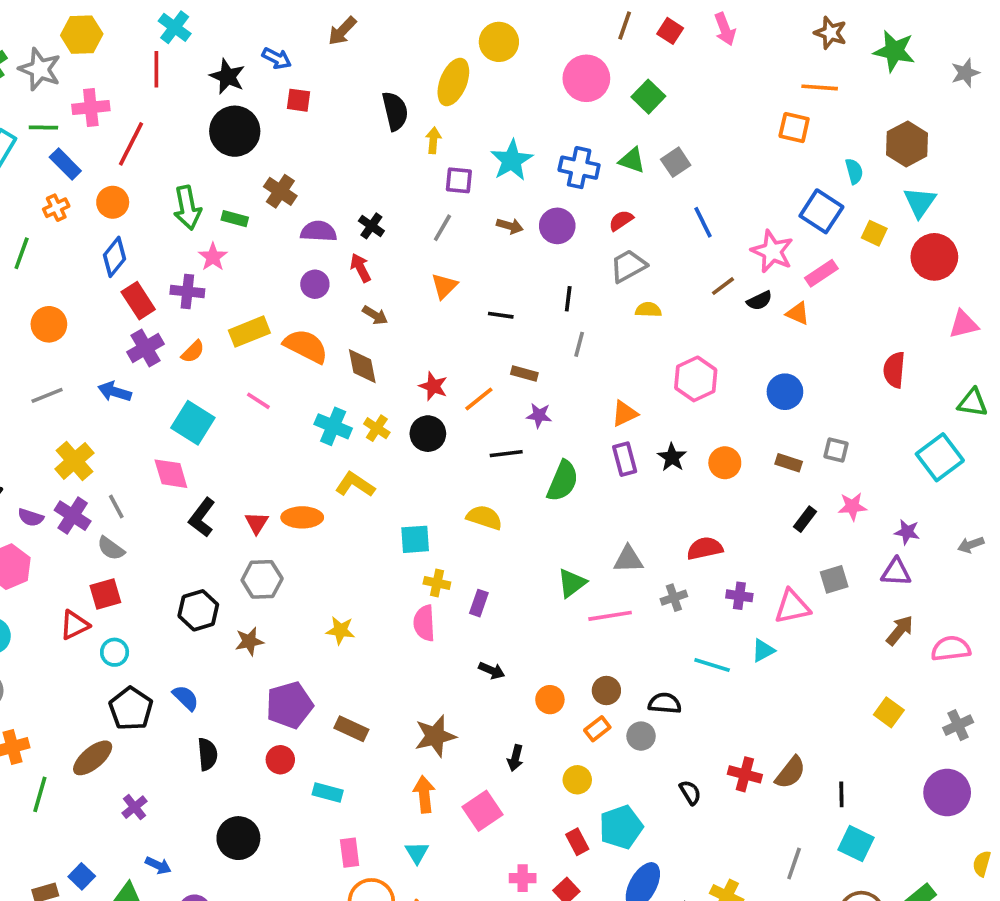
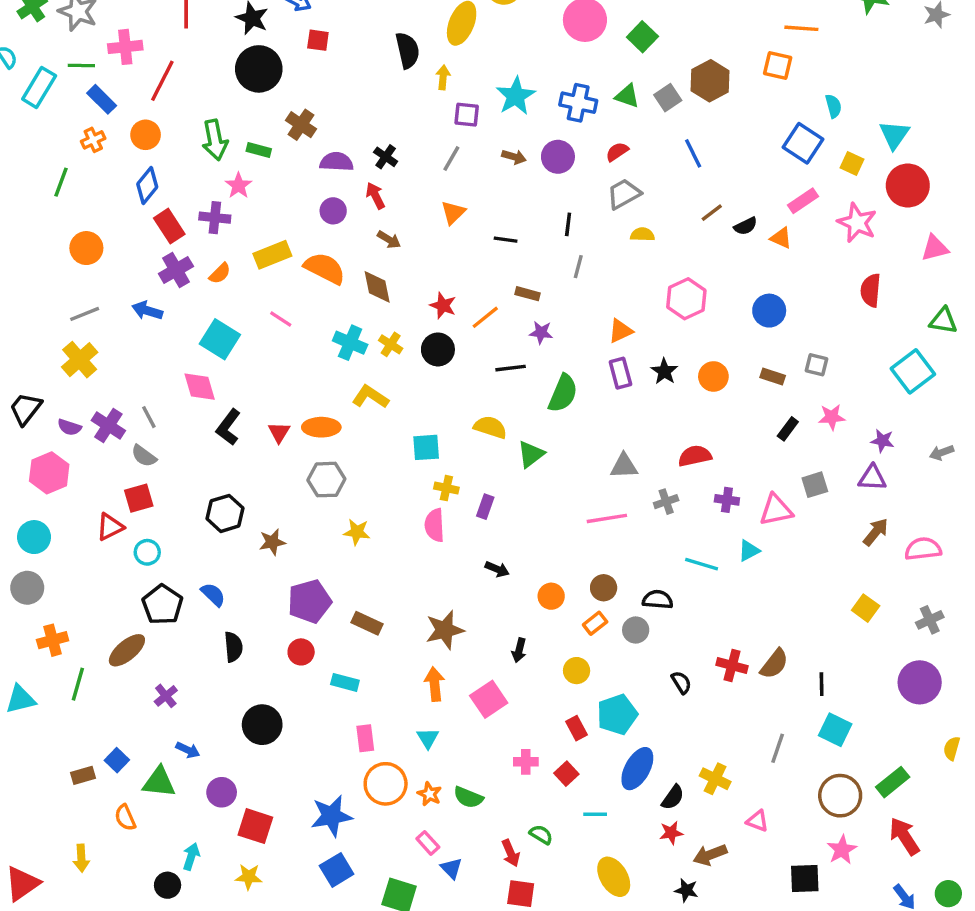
brown hexagon: (907, 144) -> (710, 81), moved
pink star: (772, 251) -> (857, 223), moved
yellow cross: (74, 461) -> (80, 360), moved
gray hexagon: (262, 579) -> (326, 480), moved
green triangle: (572, 583) -> (531, 454), moved

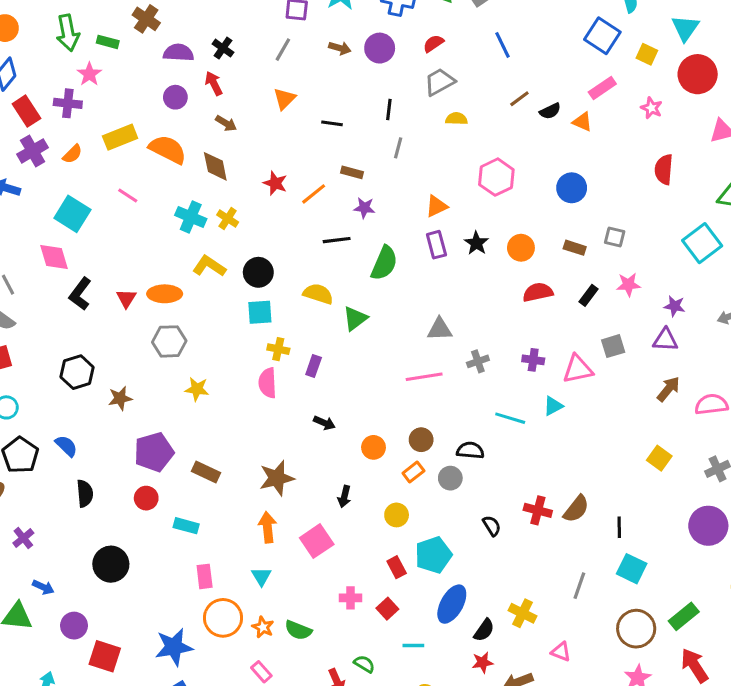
pink star: (857, 223) -> (651, 108), size x0.6
black circle: (438, 349) -> (258, 272), moved
red semicircle: (695, 456) -> (538, 292), moved

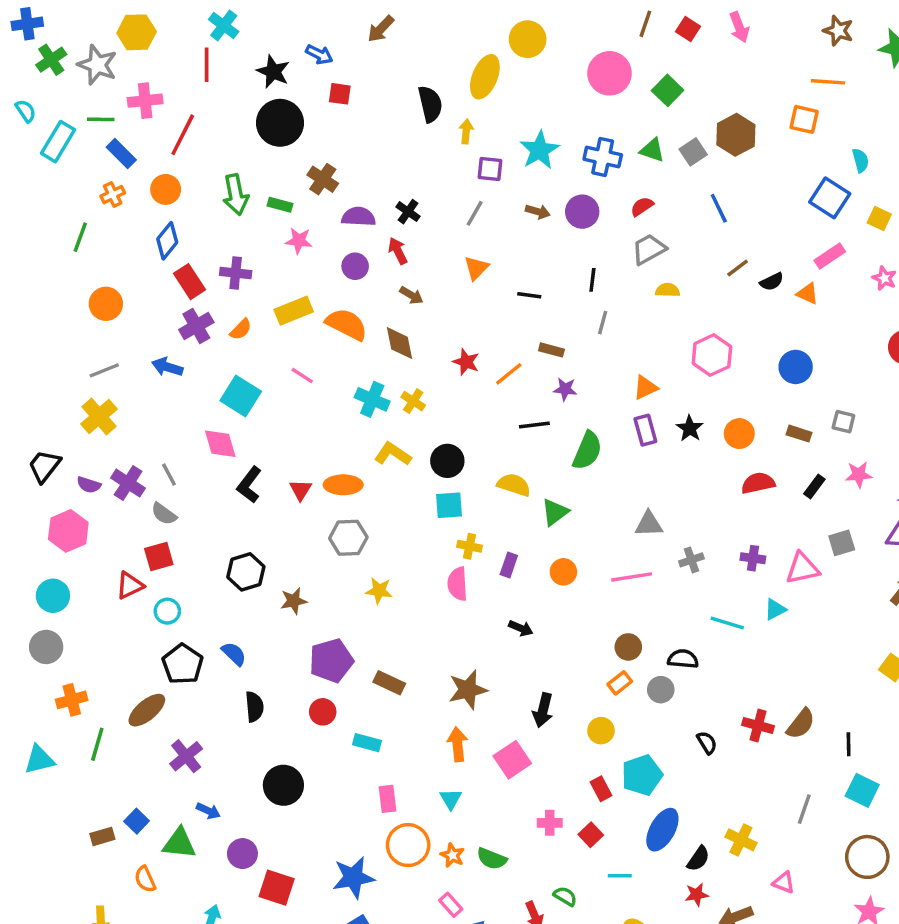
pink star: (89, 74) -> (299, 241), moved, turned -30
orange circle: (374, 447) -> (563, 572), moved
black arrow: (344, 497) -> (543, 710), size x1.4
purple cross: (23, 538) -> (186, 756), size x1.4

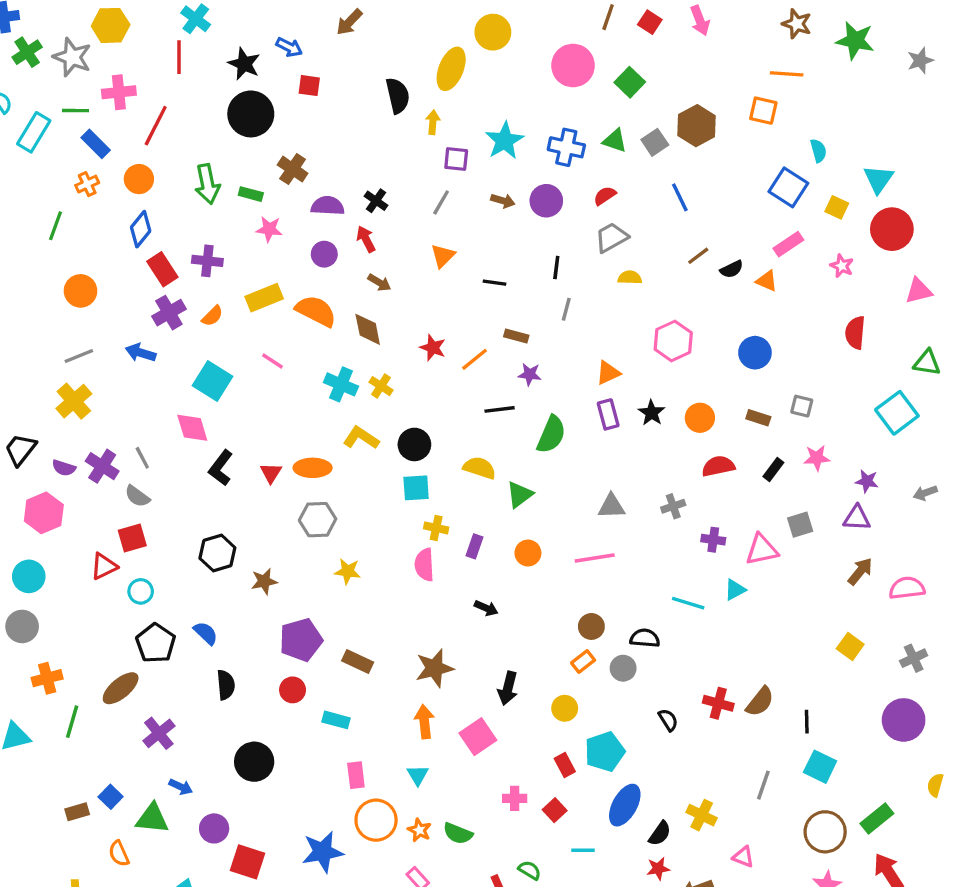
gray cross: (691, 560) -> (673, 506), moved

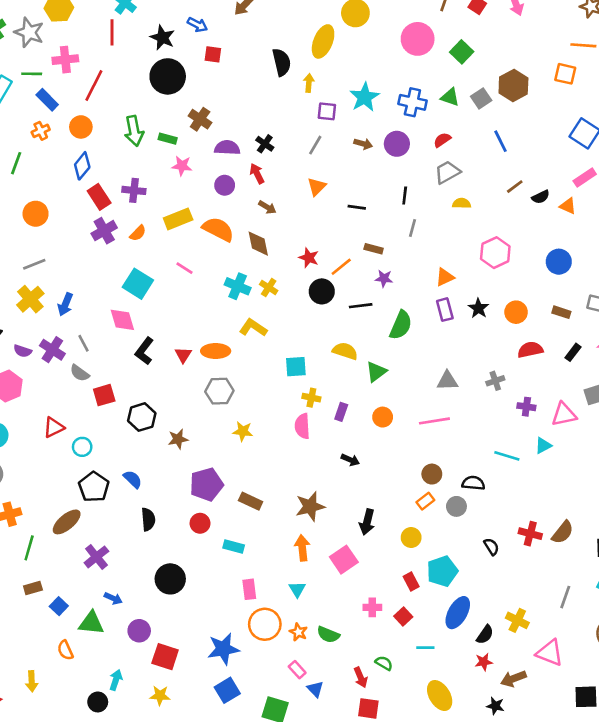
blue arrow: (141, 353) -> (65, 304), moved, turned -85
black circle: (414, 444) -> (322, 291), moved
red square: (132, 538) -> (104, 395), moved
brown rectangle: (77, 812) -> (33, 588), moved
pink triangle: (743, 857) -> (550, 653), size x1.6

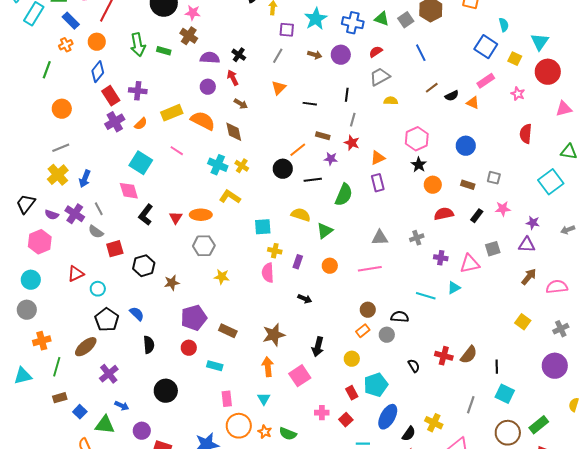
pink star: (182, 166) -> (193, 13), moved
red star: (309, 258) -> (352, 143), moved
black star: (478, 308) -> (419, 165), moved

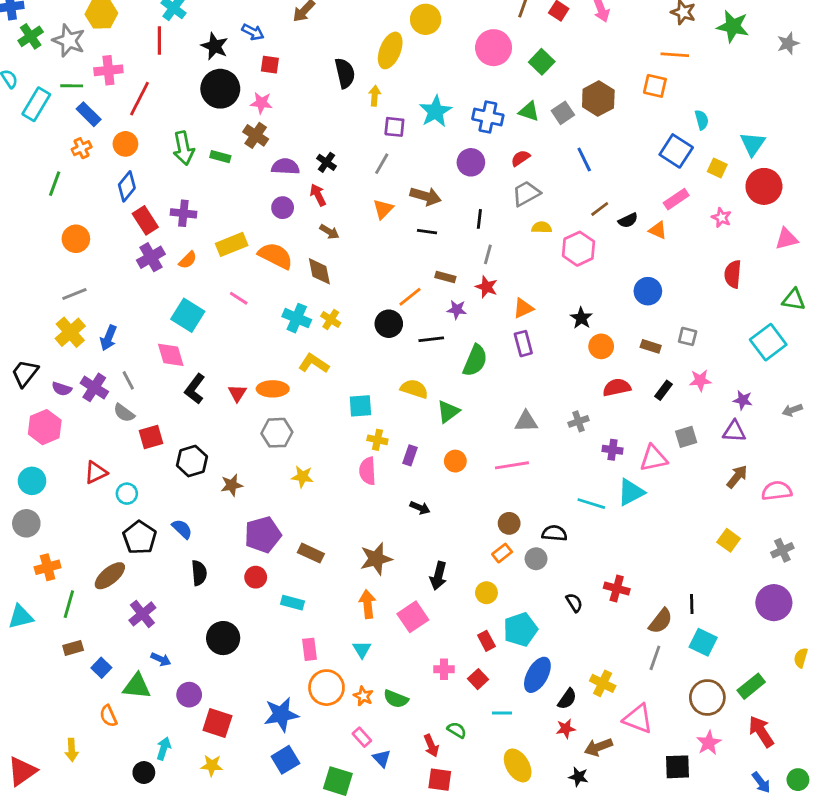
brown arrow: (315, 55) -> (426, 196), moved, size x1.5
pink hexagon: (417, 139) -> (578, 249), moved
cyan triangle: (454, 288) -> (631, 492), size x1.5
brown semicircle: (469, 355) -> (661, 621), moved

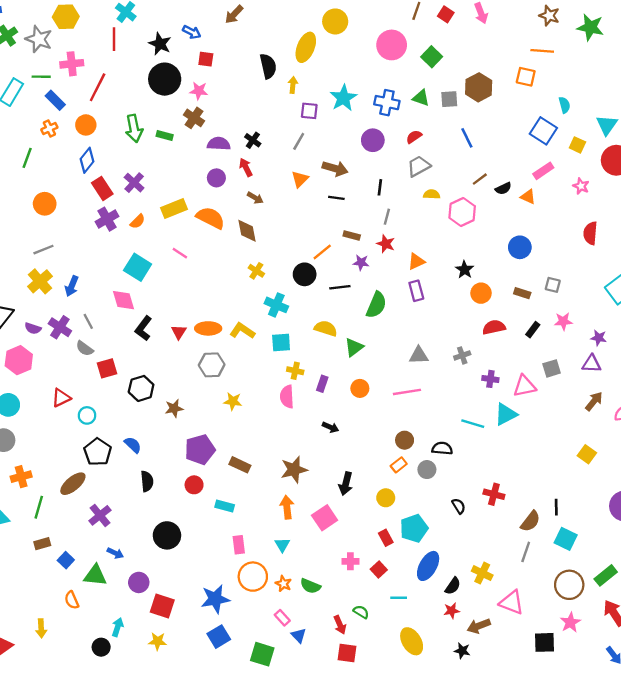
gray square: (563, 113) -> (449, 99), turned 30
purple cross: (183, 213) -> (134, 183), turned 36
cyan cross: (297, 318) -> (276, 305), moved
yellow L-shape: (314, 363) -> (242, 331), moved

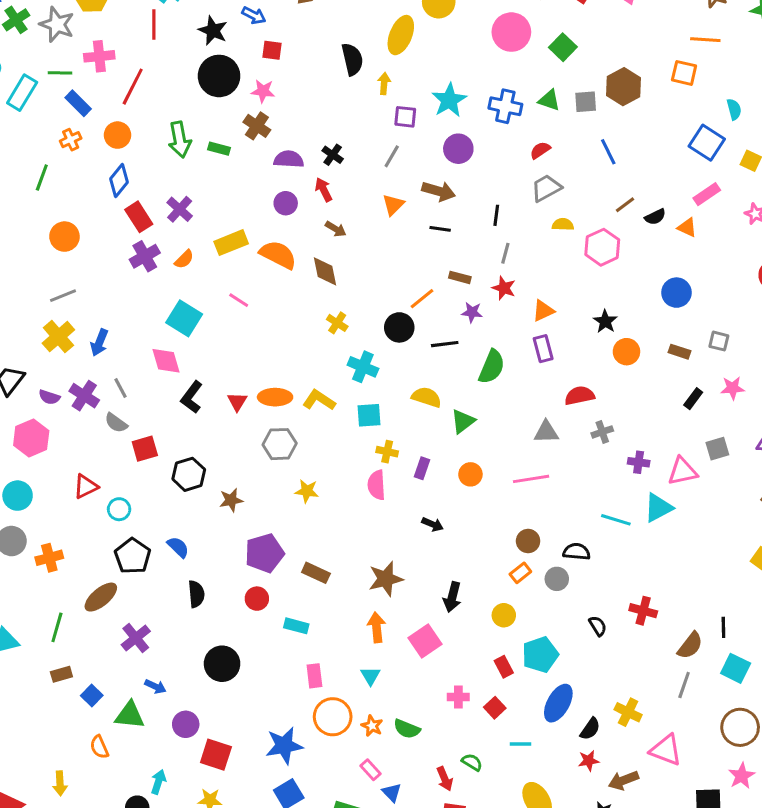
purple circle: (373, 140) -> (458, 149), moved
red semicircle: (494, 327) -> (580, 396), moved
orange cross: (21, 477) -> (49, 558), moved

